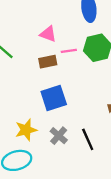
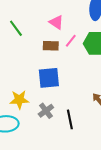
pink line: (69, 51) -> (71, 41), turned -56

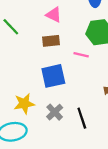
pink line: (71, 41) -> (81, 55), moved, turned 72

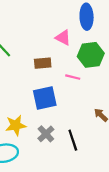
pink triangle: (54, 15) -> (63, 38), moved

